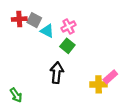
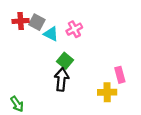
green square: (67, 46) -> (65, 61), moved
pink rectangle: (110, 77) -> (120, 75), moved, turned -64

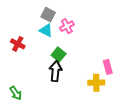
red cross: (21, 21) -> (18, 44), moved, turned 32
gray square: (37, 22) -> (48, 15), moved

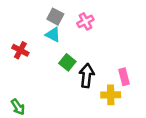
pink cross: (67, 26) -> (85, 21), moved
black arrow: (55, 71) -> (87, 76), moved

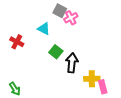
gray square: (55, 17) -> (60, 11), moved
pink rectangle: (124, 77) -> (103, 87), moved

